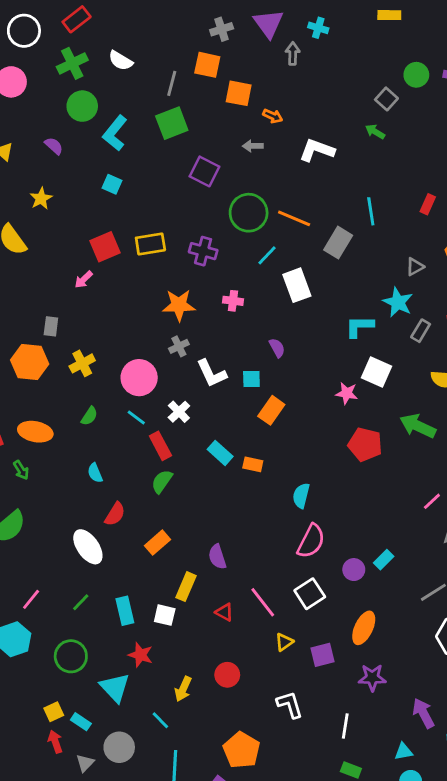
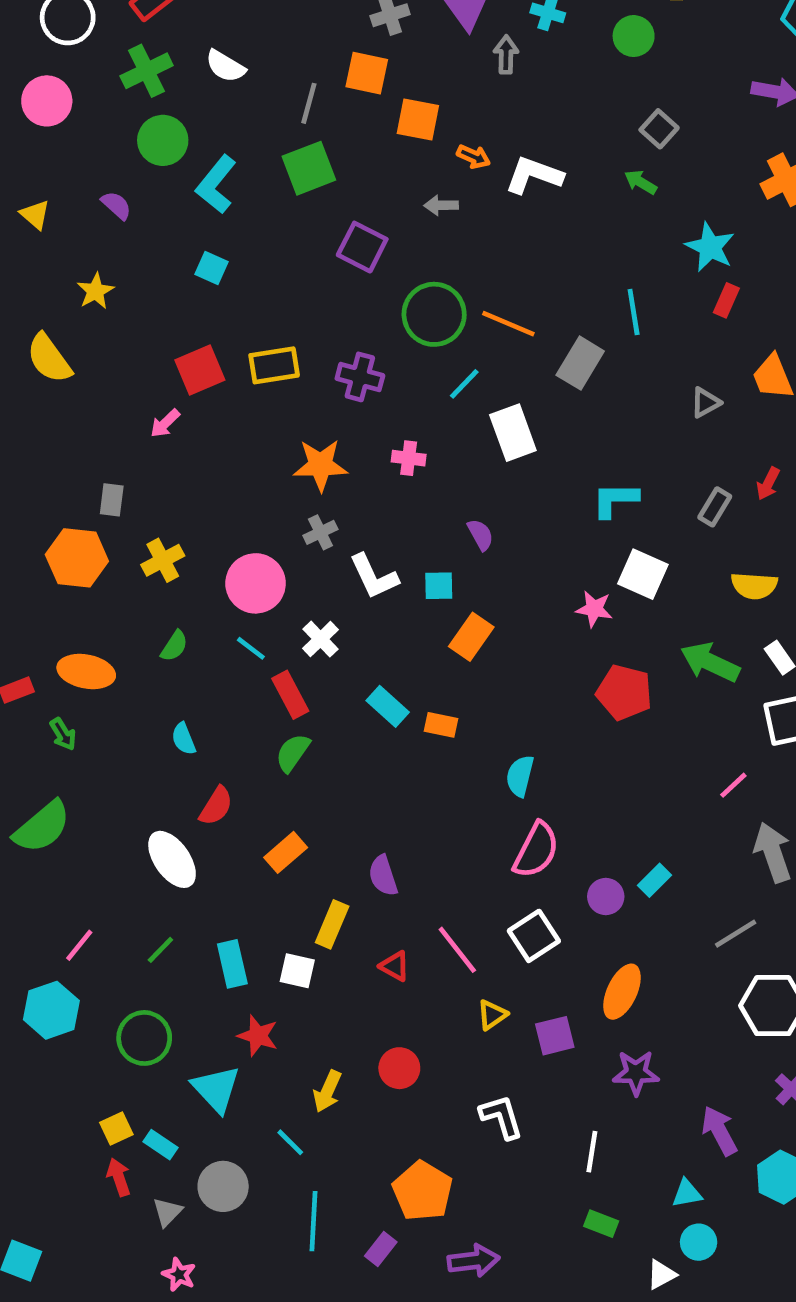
green circle: (416, 75) -> (634, 36), moved
white L-shape: (317, 150) -> (534, 175), moved
cyan star: (398, 302) -> (710, 247), moved

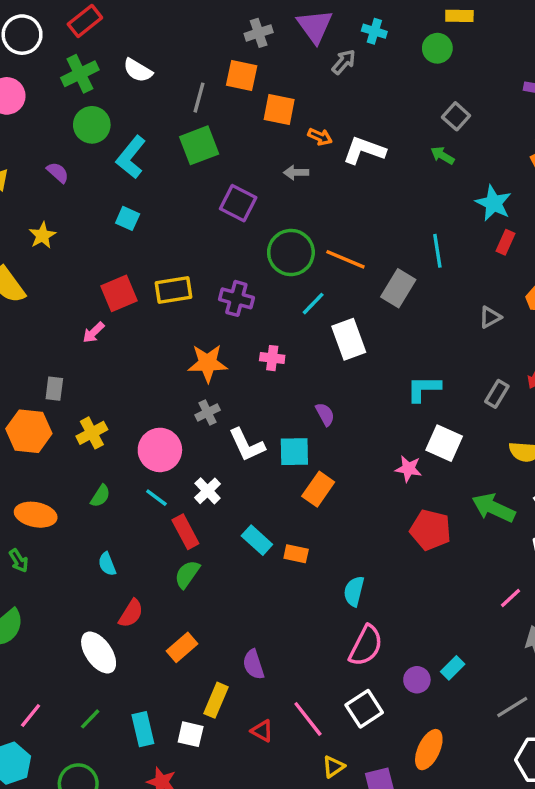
gray arrow: (506, 55) -> (344, 62), turned 40
cyan square: (439, 586) -> (294, 452), size x1.4

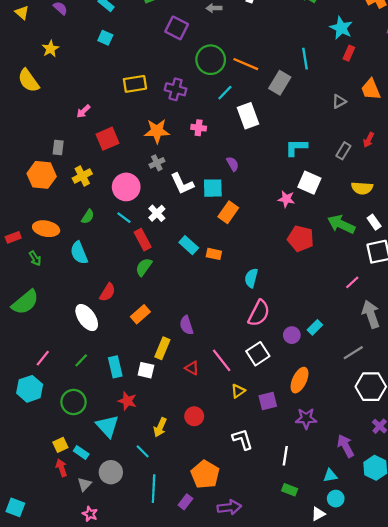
red square: (119, 293) -> (108, 139), moved
cyan semicircle: (107, 564) -> (79, 253), moved, size x1.5

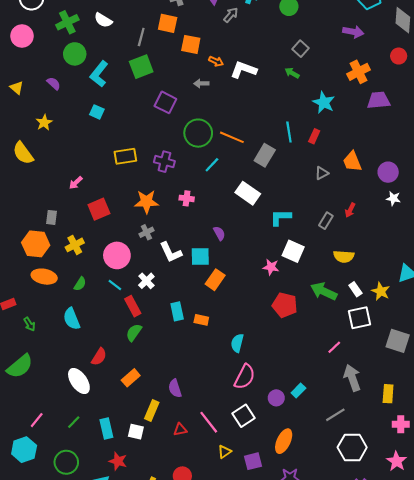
red rectangle: (349, 53) -> (314, 136), moved
white rectangle: (248, 116) -> (248, 193), moved, turned -35
orange ellipse: (46, 229) -> (44, 277), moved
cyan rectangle: (189, 245) -> (177, 311), turned 36
red triangle: (192, 368) -> (180, 430), turned -40

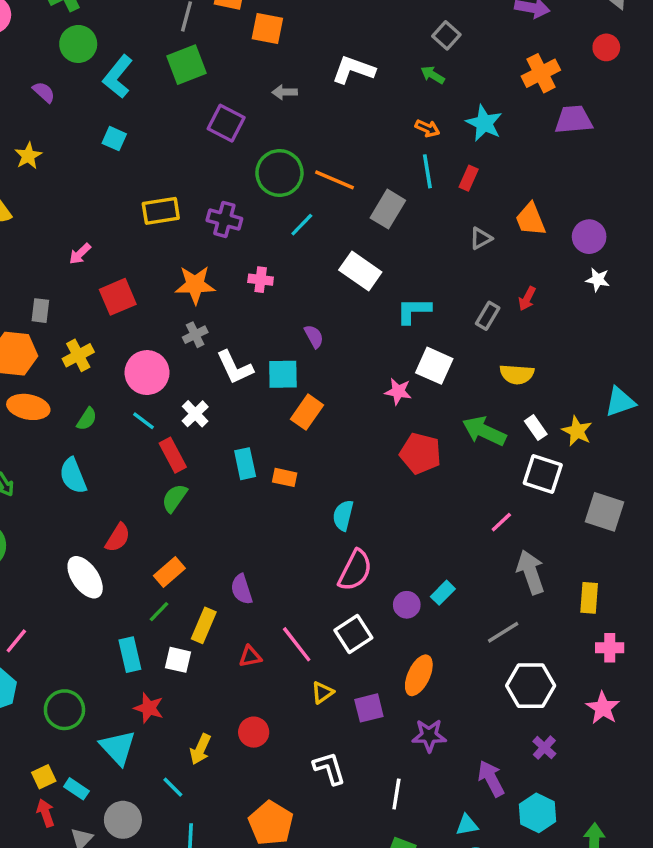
orange arrow: (216, 61) -> (427, 128), moved
white square: (360, 318) -> (543, 474), turned 30
green line: (74, 422) -> (159, 612), moved

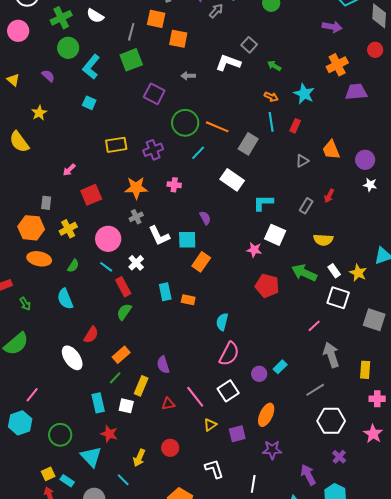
gray square: (446, 35) -> (249, 45), moved
purple cross: (224, 219) -> (153, 150), turned -36

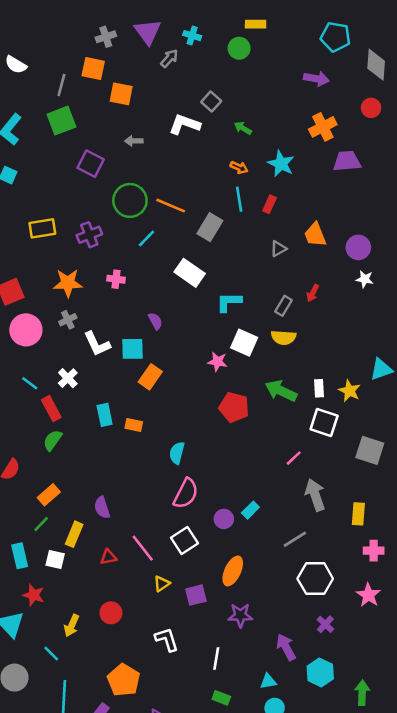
pink circle: (108, 239) -> (26, 330), moved
yellow semicircle: (323, 240) -> (283, 338), moved
white rectangle: (334, 271) -> (319, 388), turned 32

